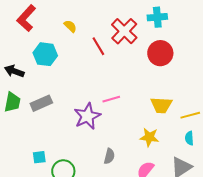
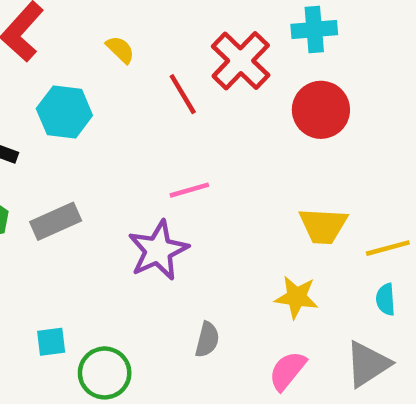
pink line: (111, 99) -> (189, 190), moved

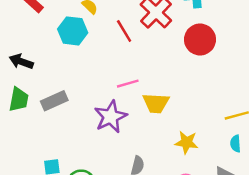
cyan hexagon: (64, 112) -> (73, 31), moved
yellow trapezoid: (323, 226) -> (156, 103), moved

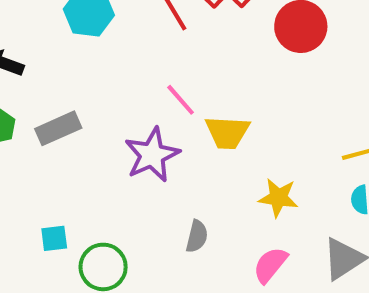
pink line: (128, 84) -> (181, 100), turned 65

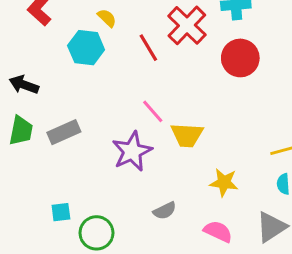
gray semicircle: (197, 236) -> (165, 211), turned 50
pink semicircle: (270, 265) -> (218, 231), turned 76

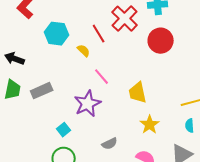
yellow semicircle: (107, 18) -> (84, 51), moved
yellow trapezoid: (187, 135) -> (138, 93), moved, turned 75
yellow star: (224, 182) -> (150, 125), turned 30
cyan square: (61, 212) -> (64, 130), moved, turned -32

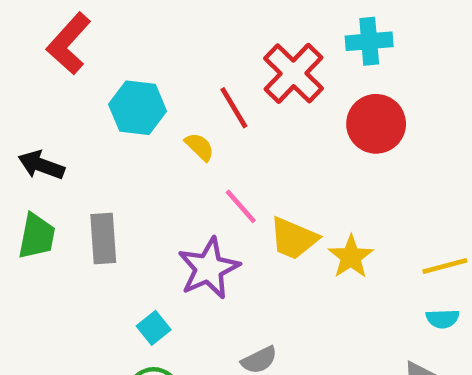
gray rectangle: (42, 91) -> (103, 238), turned -70
yellow trapezoid: (138, 93) -> (294, 238), moved, turned -55
yellow star: (150, 125) -> (351, 257), moved
cyan semicircle: (190, 126) -> (443, 319), turned -88

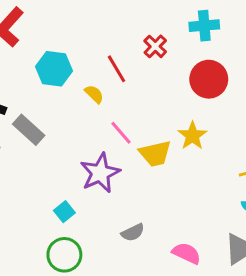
red cross: (294, 73) -> (155, 46), size x0.6
gray rectangle: (103, 238) -> (29, 130), moved, turned -44
yellow trapezoid: (294, 238) -> (155, 154), turned -36
yellow star: (351, 257) -> (192, 136), moved

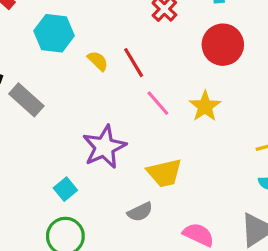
red line: (116, 69) -> (134, 63), moved
pink line: (121, 133) -> (158, 103), moved
yellow trapezoid: (155, 154) -> (164, 173), moved

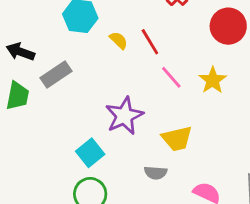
gray rectangle: (26, 100) -> (56, 74), turned -76
cyan square: (65, 189) -> (90, 153), size x1.4
gray semicircle: (140, 212) -> (156, 173), turned 30

